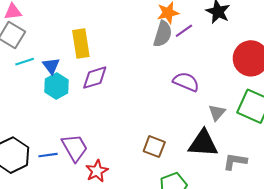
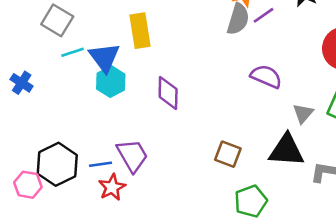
blue triangle: (51, 66) -> (104, 57), size x1.5
purple diamond: (95, 78) -> (168, 93), moved, turned -72
red star: (97, 171) -> (112, 187), moved

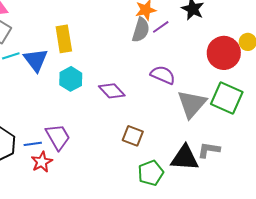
cyan hexagon: (111, 82) -> (71, 79), moved
purple diamond: (168, 93) -> (112, 91), moved, turned -44
gray triangle: (303, 113) -> (192, 104), size x1.8
black triangle: (286, 150) -> (185, 158), moved

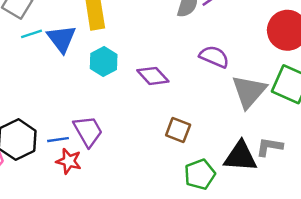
red star: (42, 162) -> (69, 161), turned -30

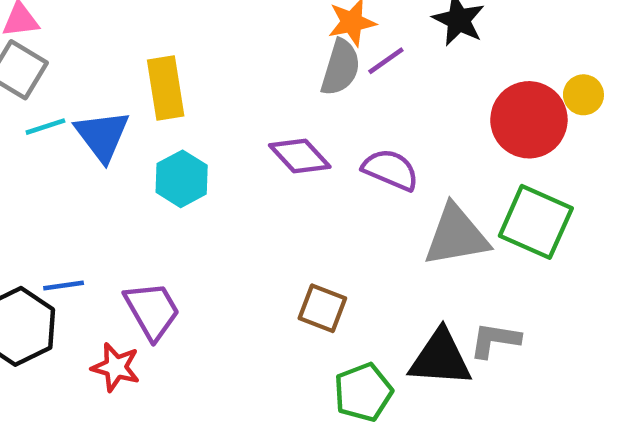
purple diamond: (153, 76) -> (300, 156), moved
gray triangle: (249, 92) -> (456, 236), turned 39
blue line: (58, 140) -> (64, 286), moved

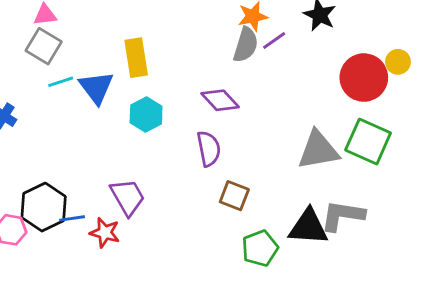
purple semicircle: (390, 170) -> (209, 149), moved, turned 56
blue line: (64, 286) -> (72, 218), moved
gray L-shape: (495, 340) -> (342, 216), size x1.4

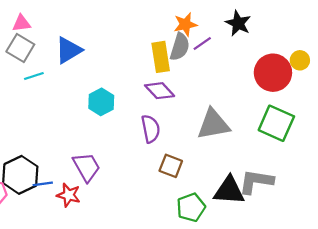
yellow rectangle: (136, 58) -> (161, 57), moved
blue triangle: (96, 87) -> (69, 50), moved, turned 36
gray triangle: (318, 150) -> (213, 124), moved

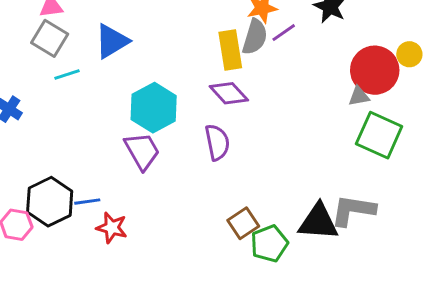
cyan hexagon: (101, 102) -> (154, 108), size x1.4
gray triangle: (213, 124) -> (359, 96), moved, size x0.5
brown square: (171, 166) -> (243, 223), moved, turned 35
purple trapezoid: (87, 167) -> (142, 151), moved
blue line: (43, 184) -> (87, 202), moved

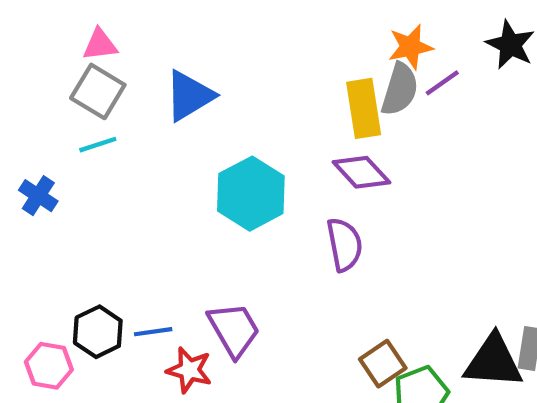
cyan line: (67, 74) -> (98, 145), moved
purple trapezoid: (142, 151) -> (234, 330), moved
black hexagon: (50, 202) -> (98, 332), size x0.7

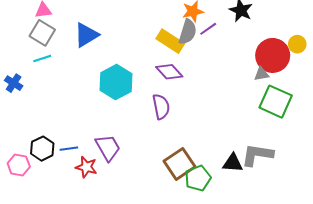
yellow rectangle: (364, 108) -> (170, 41), turned -48
black triangle: (493, 361) -> (233, 163), size x0.7
brown square: (383, 364) -> (179, 164), size x1.4

